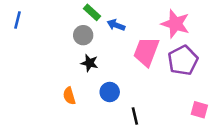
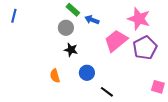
pink trapezoid: (146, 52) -> (116, 41), turned 30
black line: (135, 116) -> (107, 92), turned -40

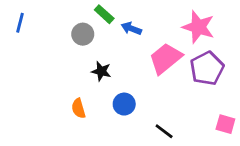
gray circle: (66, 28) -> (83, 34), moved
black line: (107, 92) -> (164, 131), moved

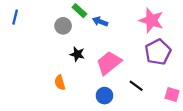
pink trapezoid: (166, 58) -> (109, 63), moved
blue circle: (124, 104) -> (104, 96), moved
black line: (164, 131) -> (136, 86), moved

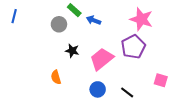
purple pentagon: (158, 52) -> (133, 47), moved
black line: (136, 86) -> (127, 92), moved
pink square: (172, 94) -> (161, 80), moved

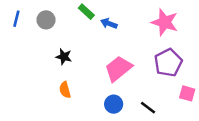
gray circle: (59, 24) -> (46, 20), moved
purple pentagon: (133, 47) -> (168, 63), moved
black star: (72, 51) -> (64, 57), moved

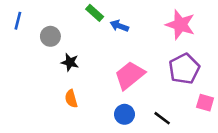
gray circle: (46, 20) -> (50, 36), moved

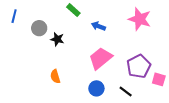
blue arrow: (119, 26) -> (98, 26), moved
black star: (70, 62) -> (57, 39), moved
purple pentagon: (184, 69) -> (139, 66), moved

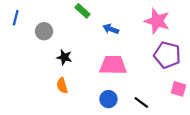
black star: (57, 39) -> (64, 57), moved
pink trapezoid: (100, 58) -> (113, 65), turned 40
purple pentagon: (139, 66) -> (167, 55), moved, turned -30

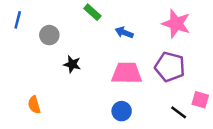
purple pentagon: (167, 55) -> (170, 67), moved
orange semicircle: (62, 86) -> (34, 105), moved
black line: (141, 102) -> (179, 112), moved

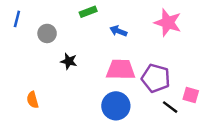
green rectangle: (92, 12) -> (88, 12), turned -63
purple pentagon: (170, 67) -> (156, 78), moved
blue circle: (122, 111) -> (116, 106), size x1.5

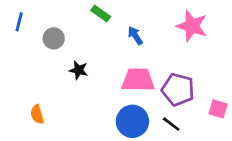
green rectangle: (88, 12) -> (101, 14), turned 56
blue arrow: (118, 31) -> (135, 36), turned 35
black line: (170, 107) -> (171, 124), moved

